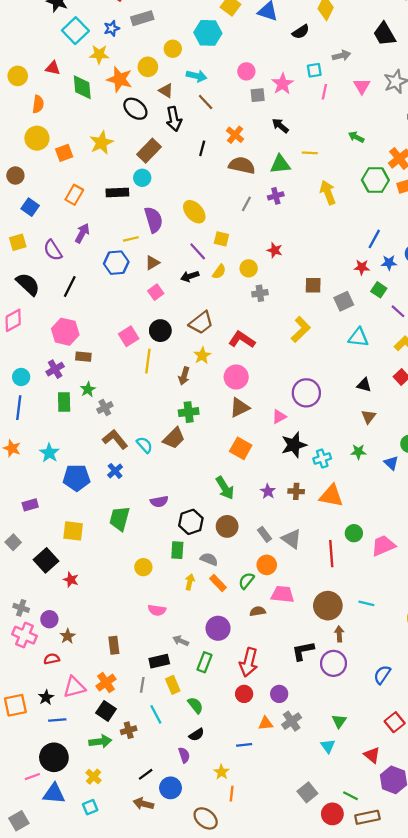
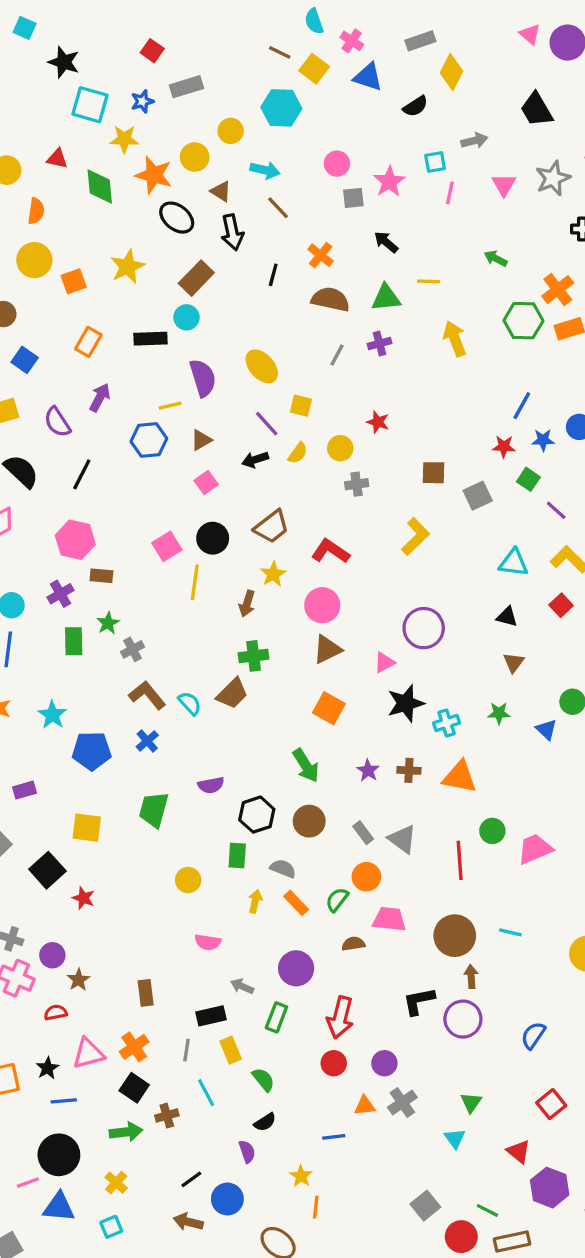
cyan square: (75, 31) -> (90, 105), turned -30
cyan triangle: (358, 337) -> (514, 563), moved

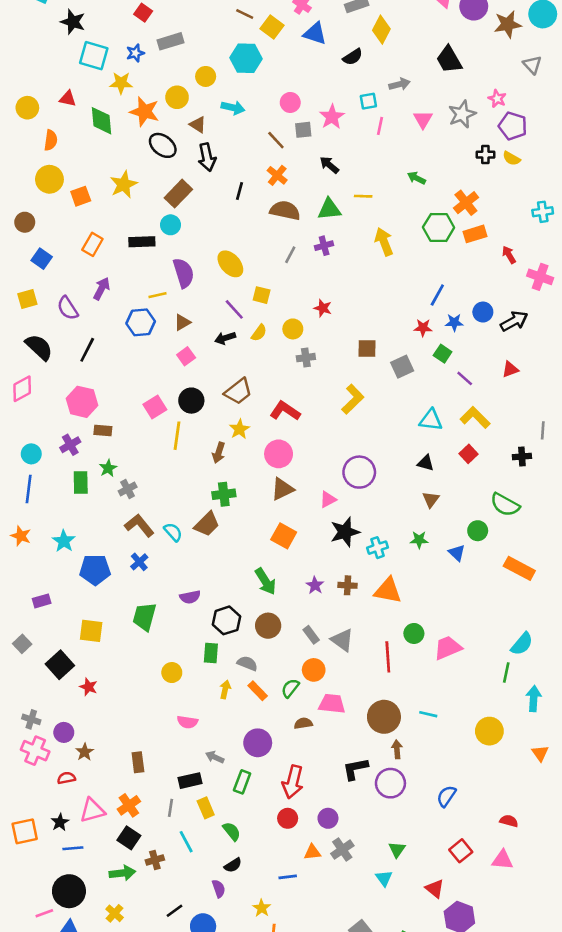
brown line: (278, 208) -> (276, 140), moved

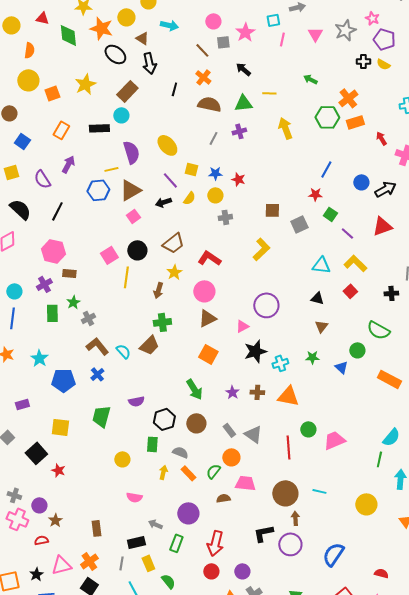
brown triangle: (182, 322) -> (130, 190), size x1.6
blue star: (454, 322) -> (215, 173), moved
red triangle: (510, 369) -> (382, 226), size x1.5
blue semicircle: (446, 796) -> (333, 554), size x1.4

